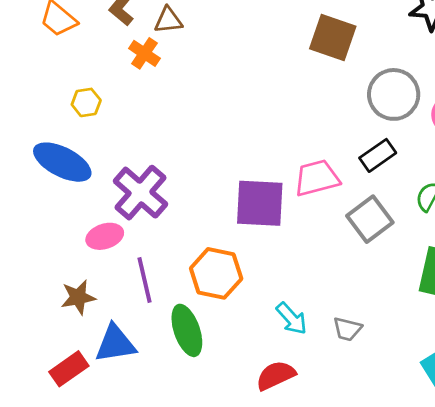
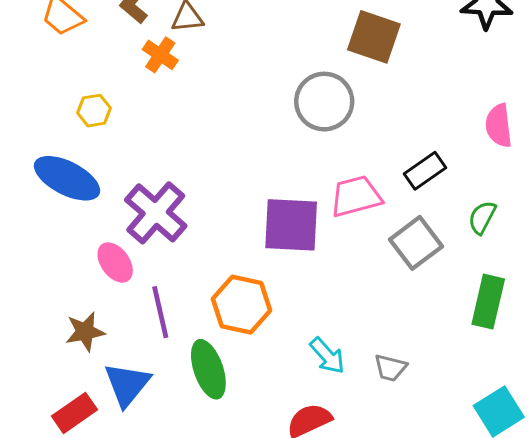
gray circle: (394, 94) -> (324, 102), moved
pink ellipse: (105, 236) -> (115, 262), turned 72
blue triangle: (115, 344) -> (127, 384), turned -42

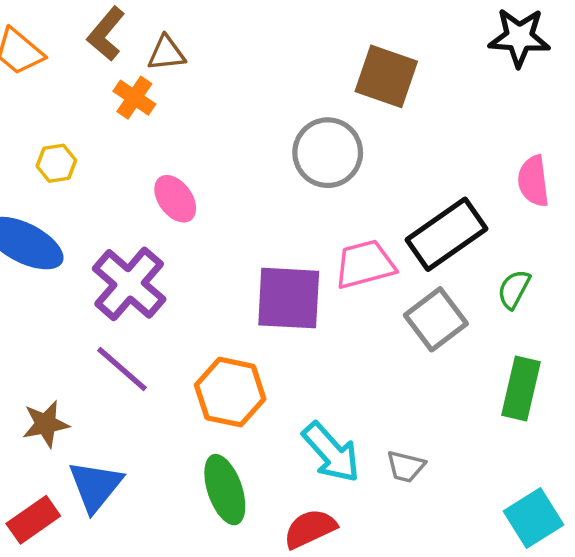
black rectangle: (425, 171) -> (447, 234), size x1.6
pink ellipse: (115, 262) -> (175, 199), moved
purple line: (160, 312) -> (122, 369), moved, turned -36
cyan arrow: (327, 356) -> (331, 452), size x1.4
green ellipse: (208, 369) -> (225, 490), moved

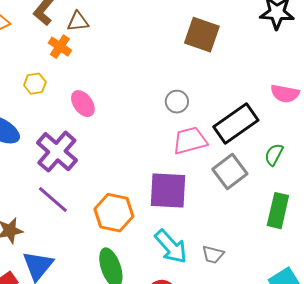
gray circle: (328, 153) -> (177, 102), moved, size x0.6
yellow hexagon: (56, 163) -> (35, 84), moved
pink semicircle: (533, 181) -> (285, 94), turned -72
purple square: (289, 298) -> (168, 191), moved

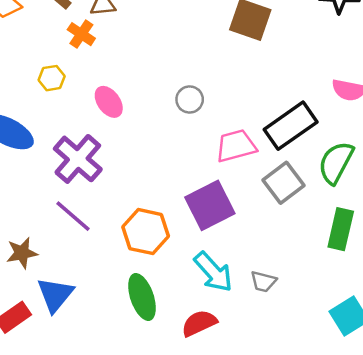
gray circle: (177, 102) -> (190, 99), moved
green semicircle: (274, 155) -> (336, 163), size x1.6
purple square: (168, 191) -> (210, 205), turned -30

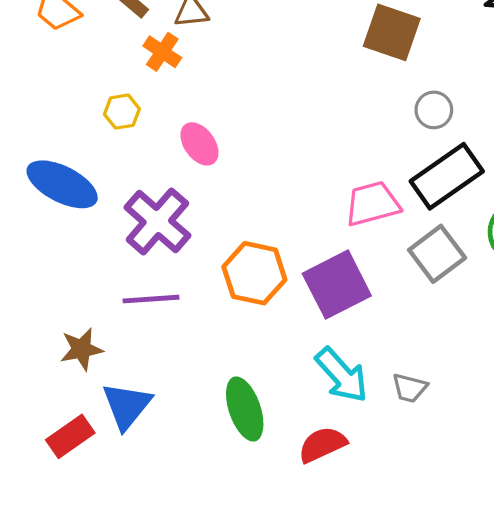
gray circle: (190, 99) -> (434, 110), moved
purple line: (73, 216) -> (151, 299), turned -45
orange hexagon: (146, 232) -> (254, 273), moved

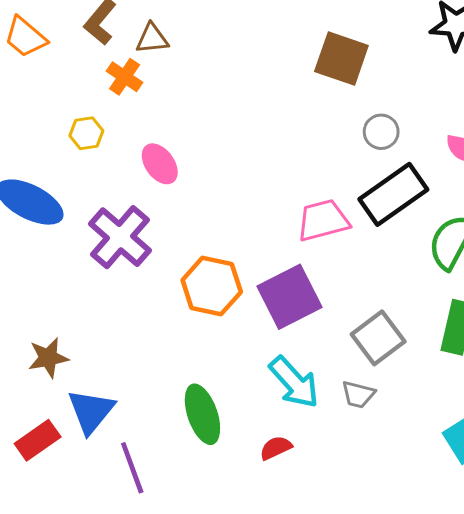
gray square: (437, 254) -> (378, 338), moved
purple line: (151, 299) -> (132, 468), moved, turned 74
red semicircle: (322, 445) -> (276, 448), size x0.7

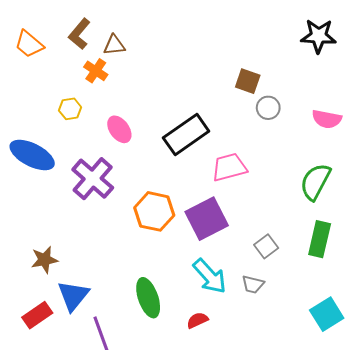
brown square: (341, 58) -> (248, 81), moved, size x0.7
black rectangle: (393, 194) -> (186, 134), moved
gray square: (378, 338) -> (266, 246), size x0.7

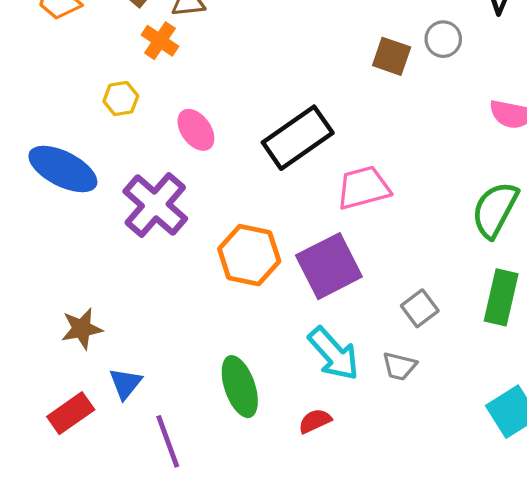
gray circle: (268, 108) -> (443, 39), moved
blue triangle: (73, 296) -> (125, 383), size x0.7

